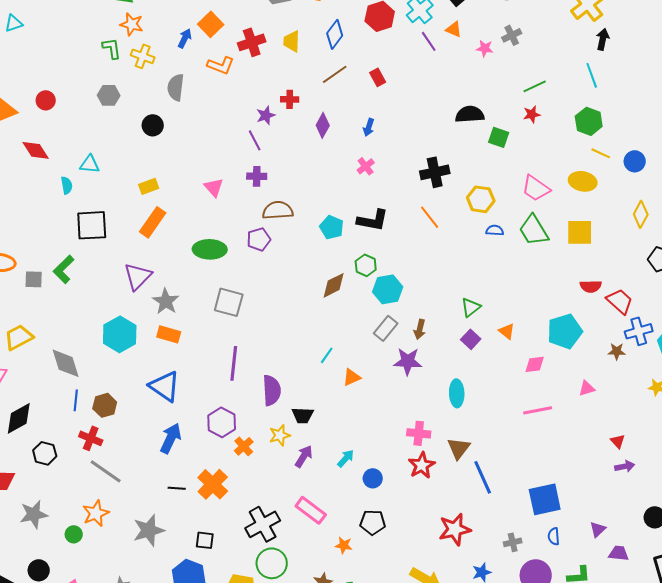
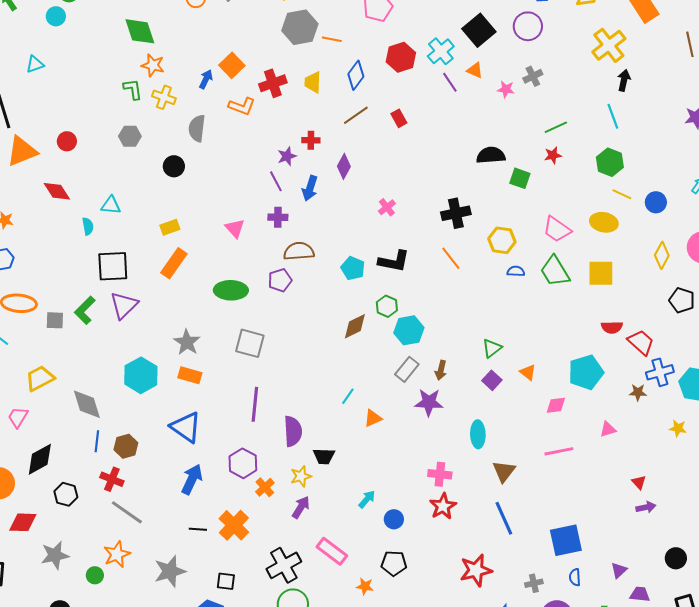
blue arrow: (369, 127) -> (310, 188), moved, size x1.4
purple triangle: (138, 276) -> (124, 305), moved
brown triangle: (459, 448) -> (504, 471), moved
purple arrow: (304, 456) -> (301, 507), moved

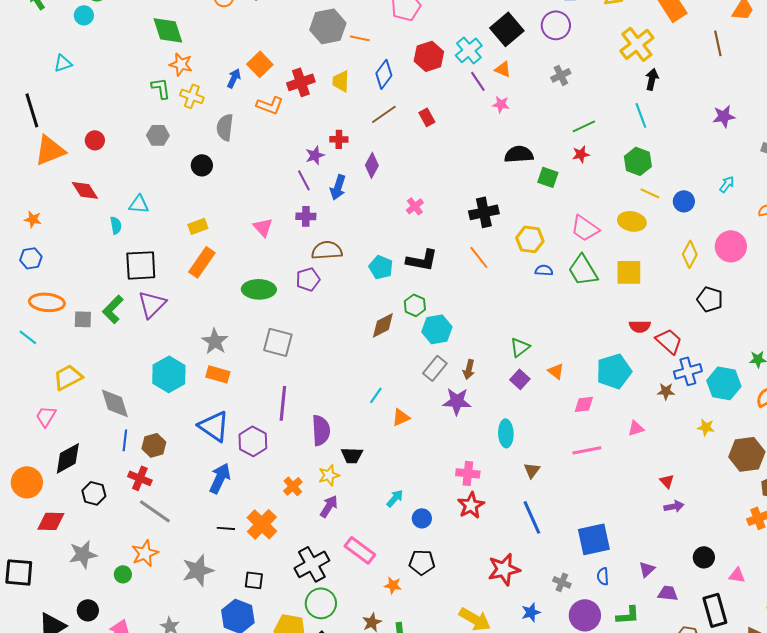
pink star: (506, 89) -> (501, 104), moved
purple hexagon: (243, 463) -> (253, 441), moved
brown triangle: (504, 471) -> (532, 470), size x0.7
gray cross: (534, 583) -> (562, 582), turned 36

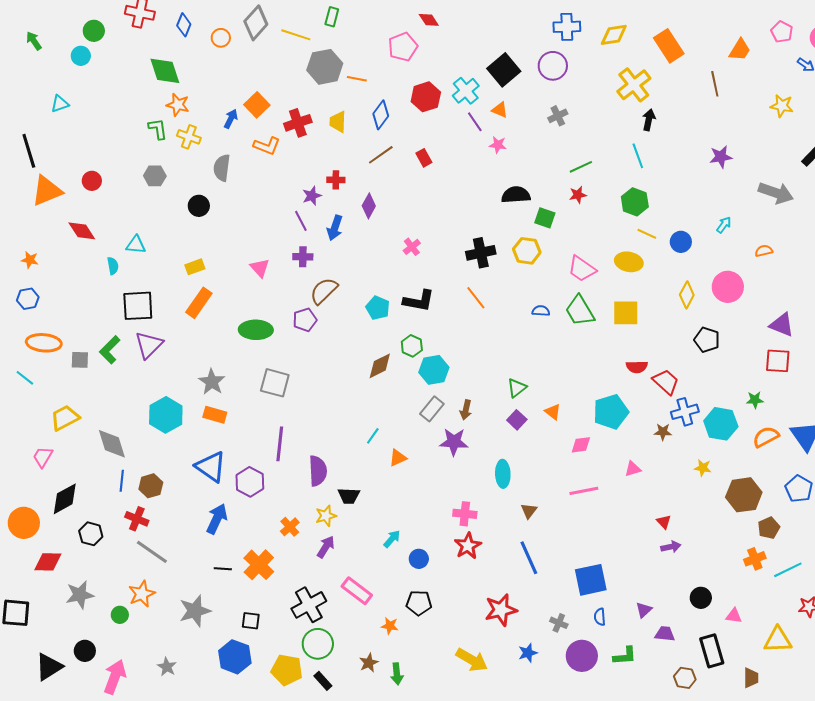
yellow hexagon: (530, 239) -> (527, 251), moved
brown semicircle: (327, 250) -> (324, 291), turned -40

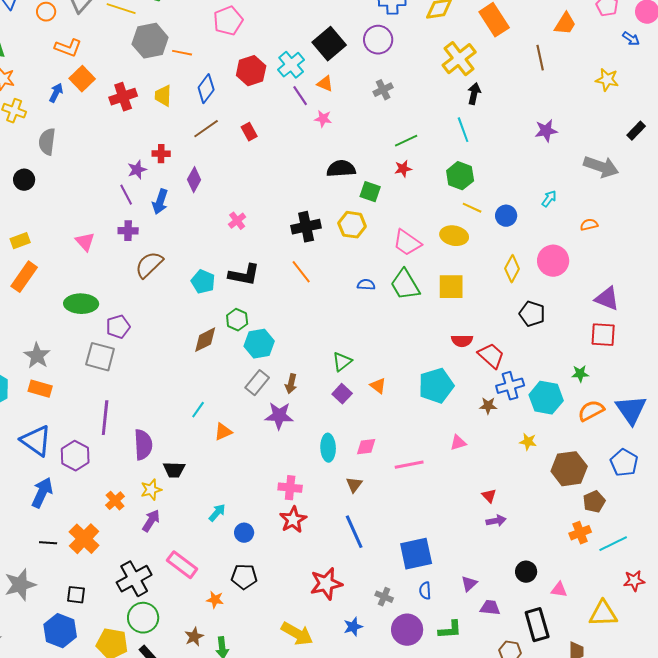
orange L-shape: (267, 146) -> (68, 48), moved
purple pentagon: (305, 320) -> (118, 327), moved
pink diamond: (581, 445) -> (366, 447), moved

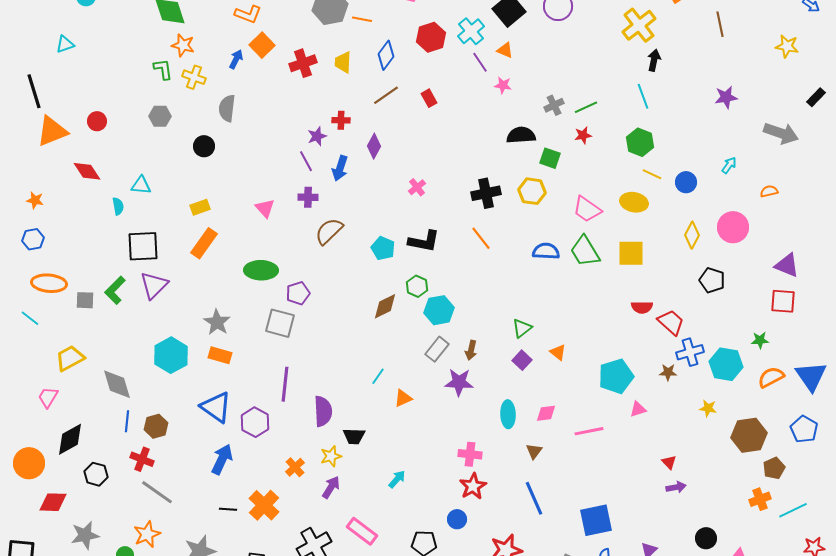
gray cross: (383, 90) -> (554, 105), moved
blue semicircle: (366, 285) -> (546, 251), size x1.5
cyan pentagon: (436, 386) -> (616, 376), moved
blue circle: (244, 533) -> (457, 519), moved

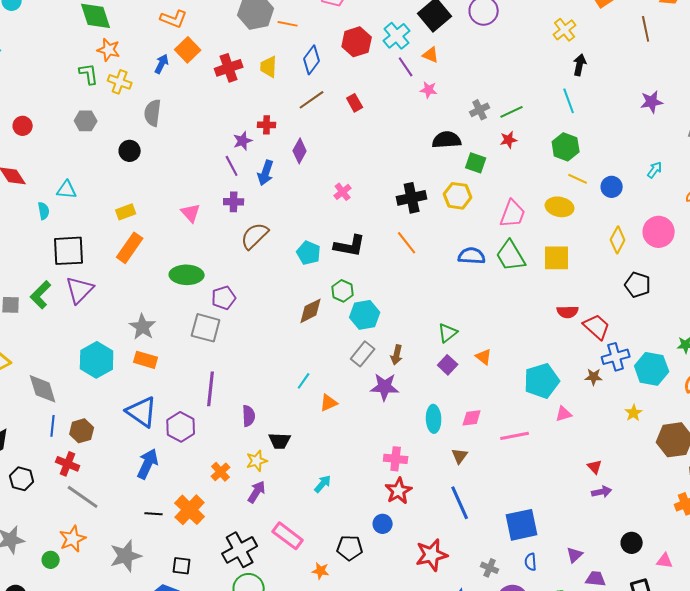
yellow cross: (639, 25) -> (565, 30), size x0.7
pink trapezoid: (587, 209) -> (513, 214), turned -104
yellow star: (708, 408) -> (634, 413), turned 30
purple semicircle: (323, 411) -> (249, 416), size x0.7

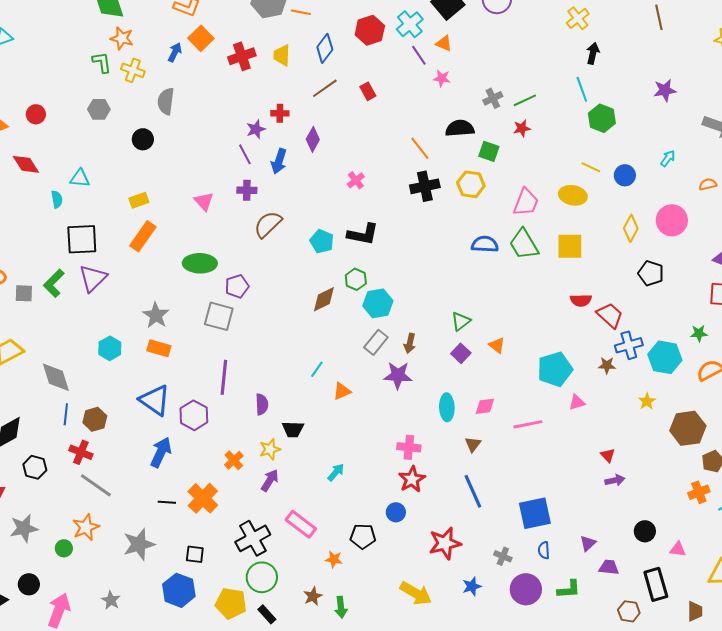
green hexagon: (566, 147) -> (602, 118), moved
orange line: (407, 243) -> (420, 148), moved
cyan hexagon: (97, 360) -> (110, 348), size x0.7

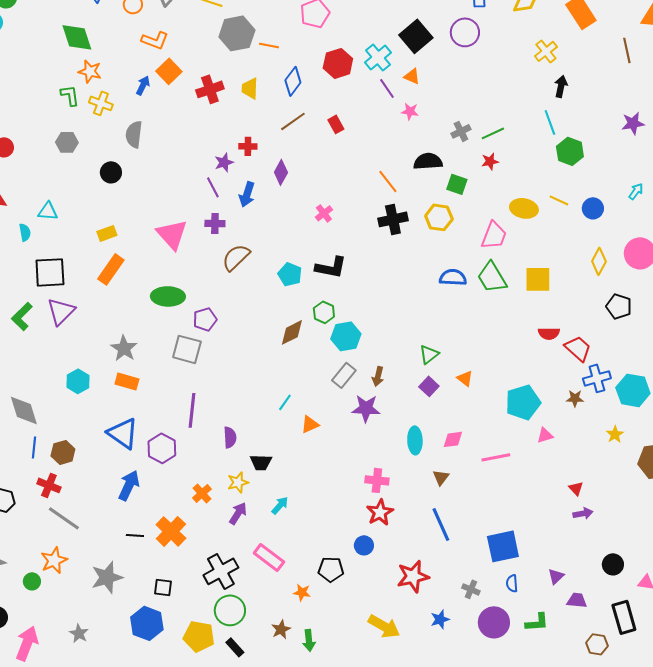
yellow ellipse: (573, 195) -> (524, 208), moved
pink triangle: (204, 201) -> (172, 234), size x1.6
cyan arrow: (336, 472) -> (280, 505), moved

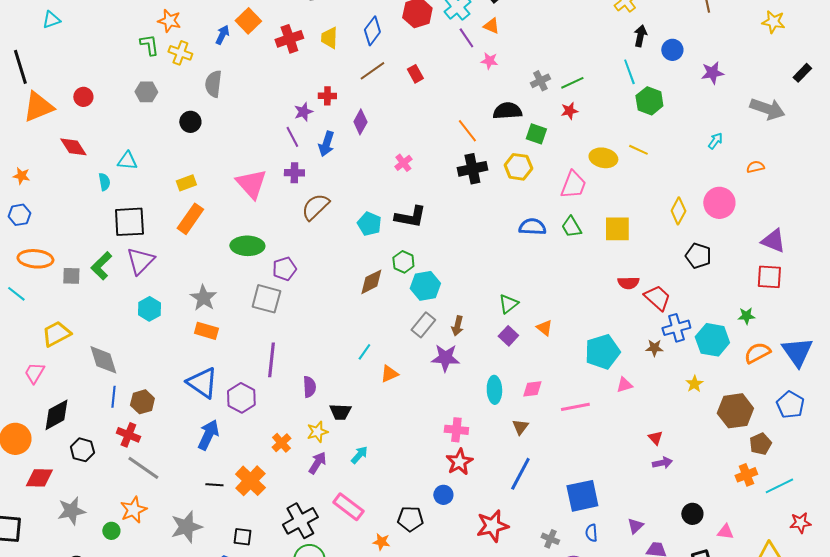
blue circle: (593, 208) -> (672, 50), moved
green trapezoid: (492, 277) -> (571, 227), size x0.7
cyan hexagon: (78, 381) -> (149, 309), moved
blue line: (441, 524) -> (520, 474), turned 52

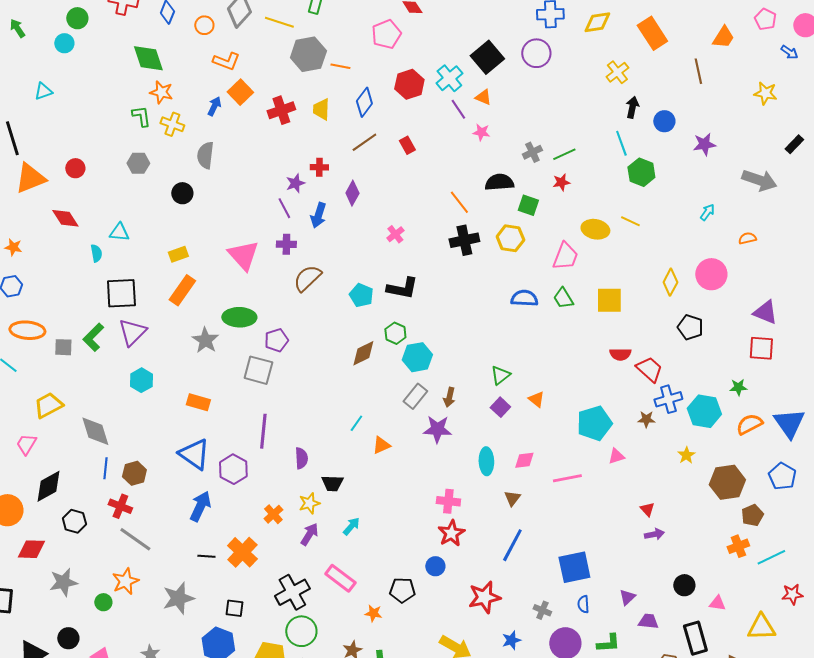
gray star: (203, 298) -> (205, 340), moved

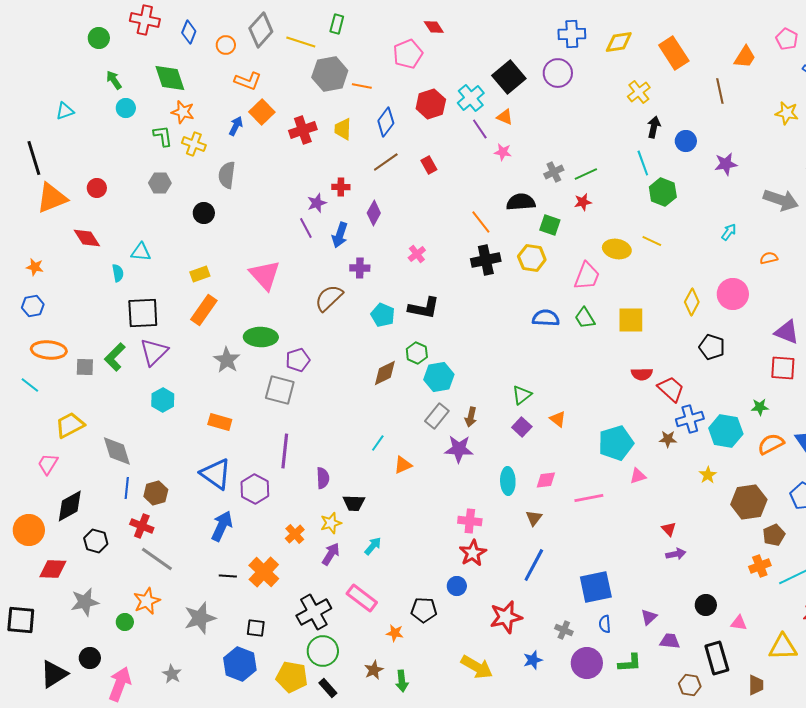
green arrow: (17, 28) -> (114, 80), moved
cyan circle: (64, 43) -> (126, 108), moved
purple cross: (286, 244) -> (360, 268), moved

